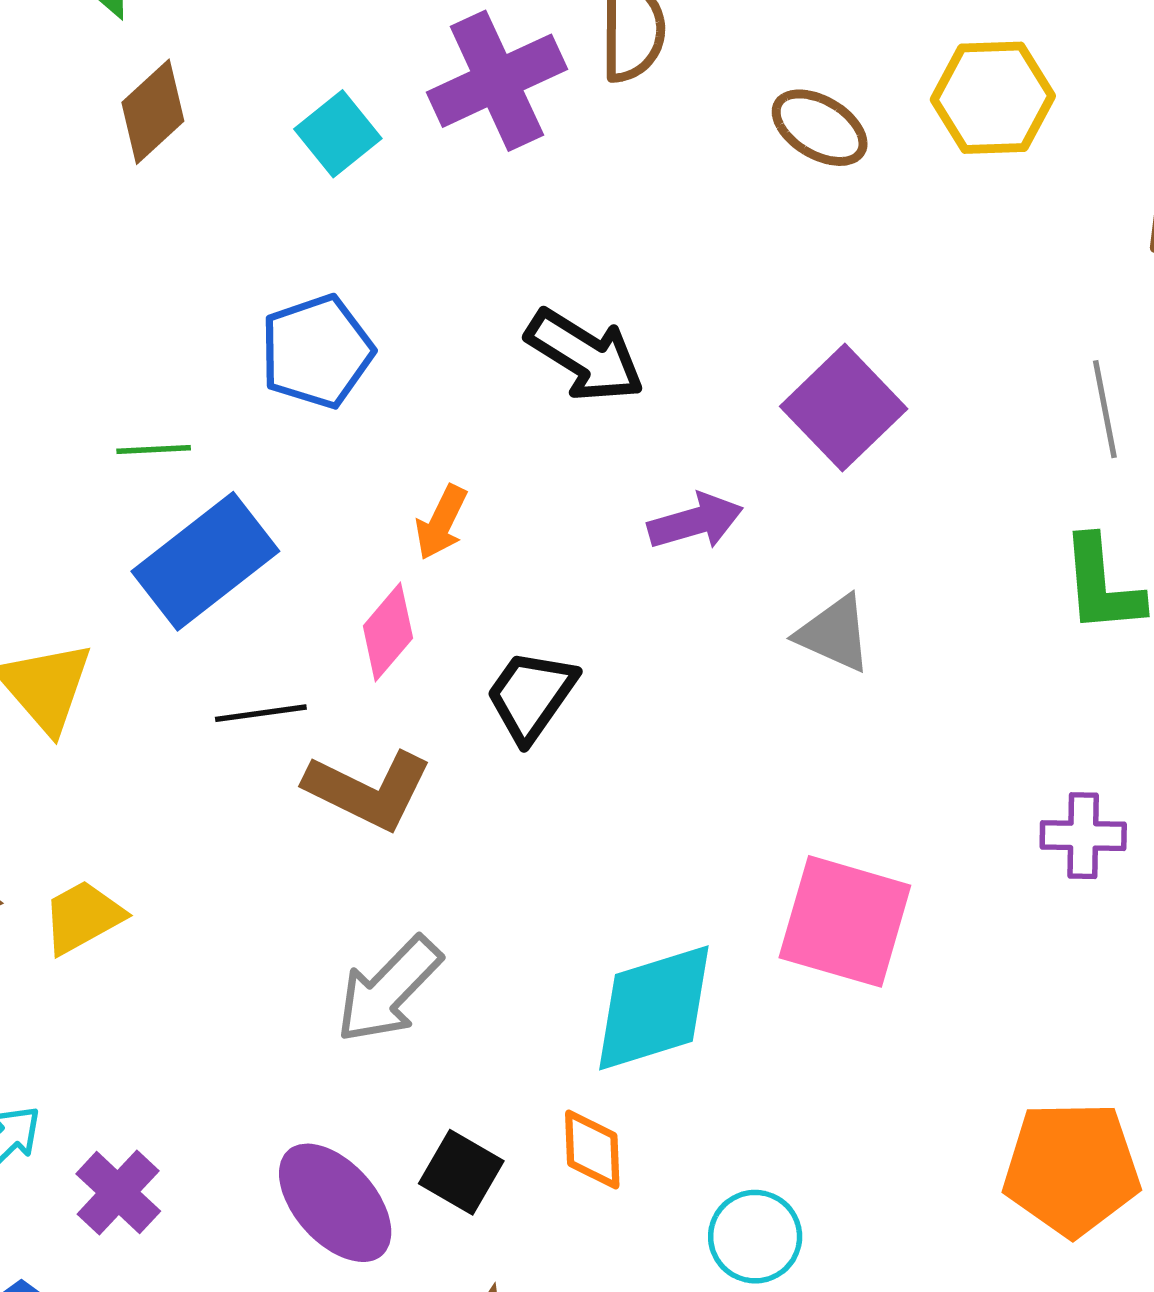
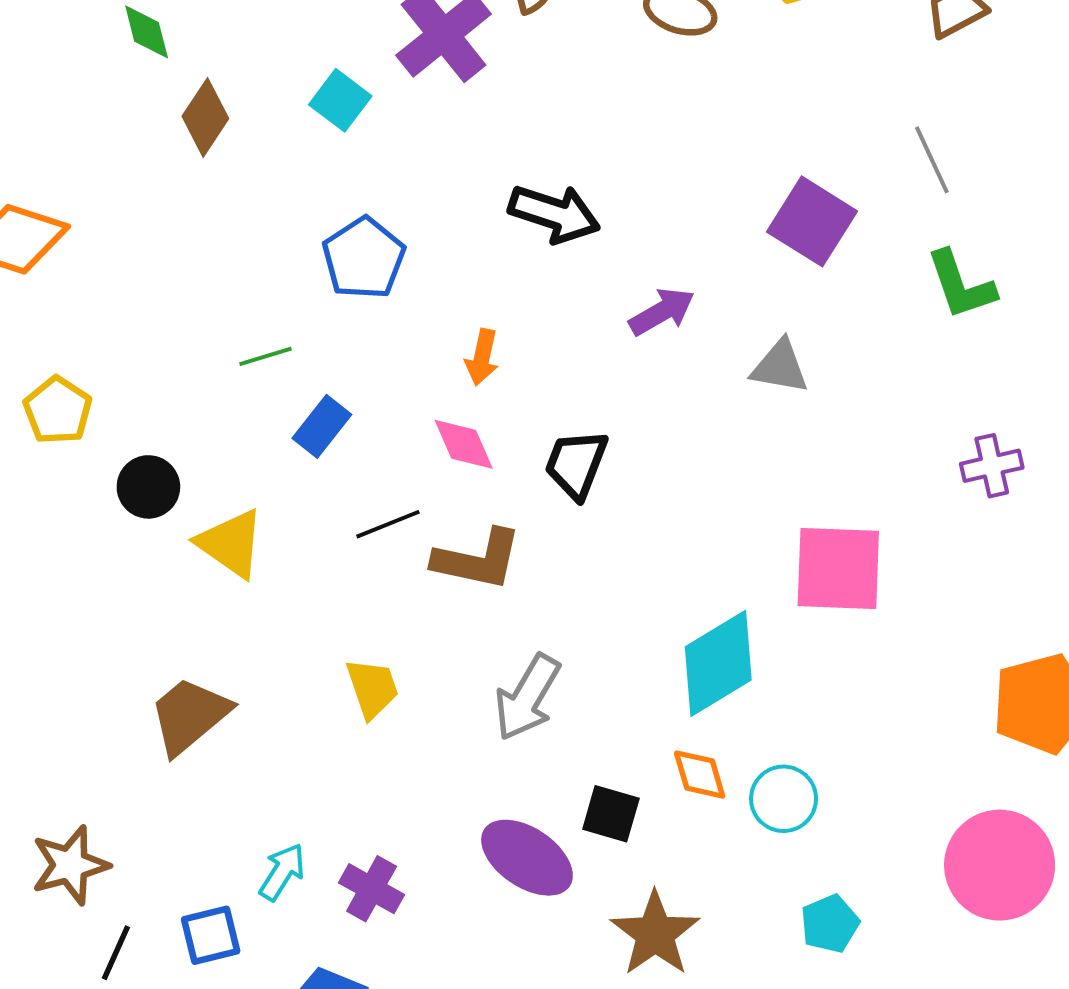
purple square: (844, 408) -> (812, 221), moved
blue rectangle: (205, 561) -> (322, 426), size x0.6
pink diamond: (388, 632) -> (464, 444), turned -50
yellow trapezoid: (83, 917) -> (372, 688), moved, turned 114
cyan circle: (755, 1237) -> (784, 799), moved

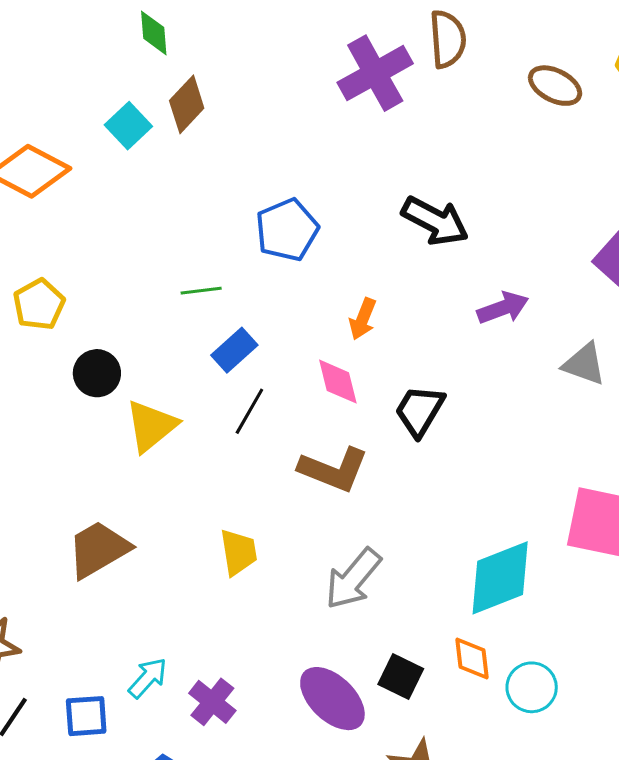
cyan square: (340, 100) -> (128, 126), moved
black line: (388, 524) -> (249, 411), moved, turned -48
yellow triangle: (231, 543) -> (151, 426), turned 36

